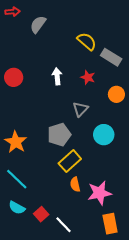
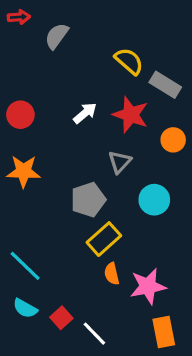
white arrow: (57, 76) -> (85, 113), turned 56
red star: (88, 77) -> (131, 115), size x1.6
orange star: (16, 142) -> (24, 171), moved, turned -30

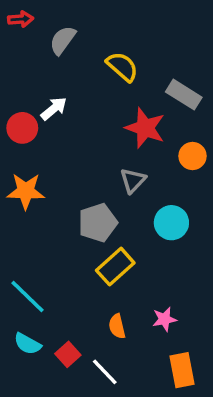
yellow semicircle: (129, 61) -> (122, 66), moved
white arrow: (85, 113) -> (54, 109), moved
orange semicircle: (112, 274) -> (117, 326), moved
pink star: (148, 286) -> (164, 319), size x0.6

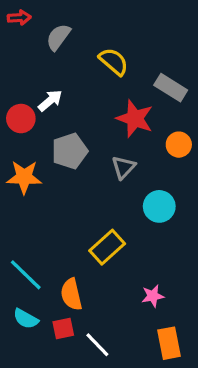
gray pentagon: (98, 223) -> (70, 151), moved
orange semicircle: (117, 326) -> (71, 294), moved, size x1.4
red square: (68, 354) -> (63, 329), turned 30

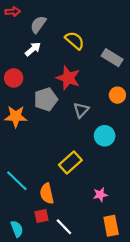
white arrow: (50, 101) -> (33, 49), moved
red star: (135, 119) -> (68, 78), moved
cyan semicircle: (26, 319) -> (17, 229), moved, turned -140

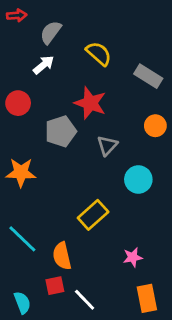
orange star: (16, 116) -> (21, 172), moved

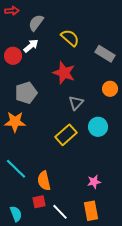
red circle: (18, 103) -> (13, 56), moved
gray pentagon: (61, 131) -> (26, 93), moved
yellow rectangle: (93, 215) -> (66, 135), moved
orange rectangle: (147, 298) -> (91, 211), moved

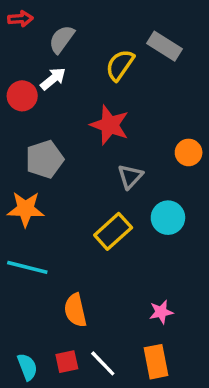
yellow semicircle: (70, 38) -> (120, 65), turned -96
gray rectangle: (105, 54) -> (165, 46), moved
cyan line: (16, 169) -> (27, 267), moved, turned -30
red square: (39, 202) -> (67, 362), moved

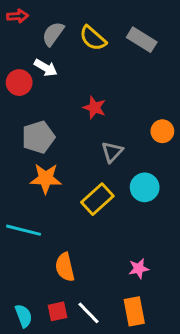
yellow semicircle: (120, 65) -> (93, 38), moved, turned -84
white arrow: (53, 79) -> (46, 68), turned 70
red star: (110, 125) -> (94, 108), size x0.7
orange star: (26, 209) -> (46, 178), moved

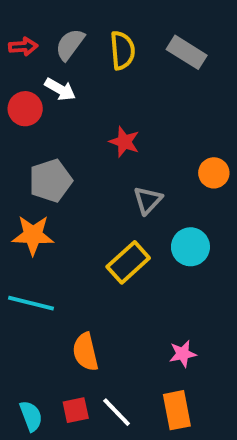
red arrow: (18, 16) -> (23, 46), moved
yellow semicircle: (93, 38) -> (122, 50), turned -136
orange star: (46, 178) -> (33, 235), moved

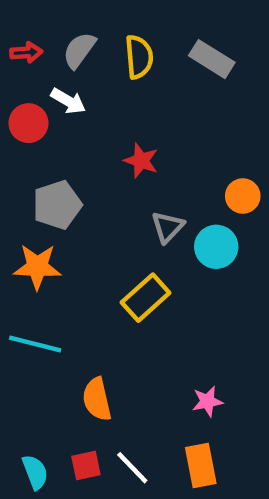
cyan circle: (190, 247) -> (216, 247), moved

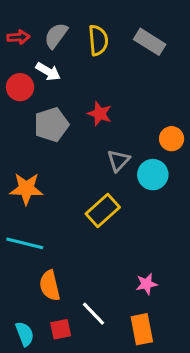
gray pentagon: (57, 205) -> (51, 125), moved
orange semicircle: (97, 399) -> (50, 285), moved
white line: (132, 468) -> (93, 314), moved

